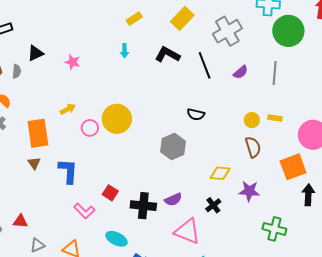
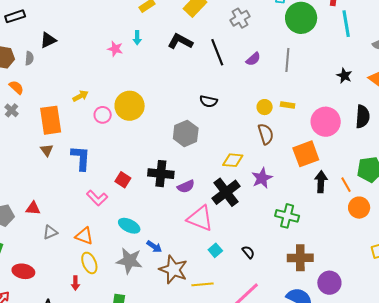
gray cross: (227, 31) -> (240, 18), size x0.7
pink star: (73, 62) -> (115, 49), moved
purple star: (249, 191) -> (262, 178), turned -30
black cross: (213, 205) -> (226, 192), size x1.8
black cross: (143, 206) -> (161, 174), moved

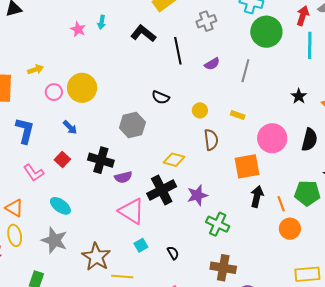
yellow circle: (265, 107) -> (200, 110), moved
purple star: (262, 178) -> (197, 195), moved
blue arrow: (154, 247) -> (70, 127), moved

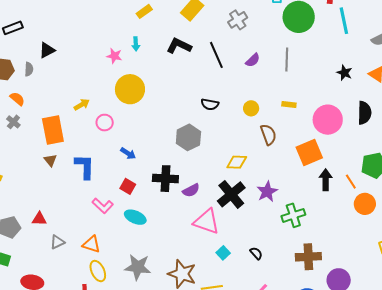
yellow circle: (82, 88) -> (130, 89), moved
cyan ellipse: (60, 206) -> (135, 217), moved
green cross: (218, 224) -> (293, 215), turned -30

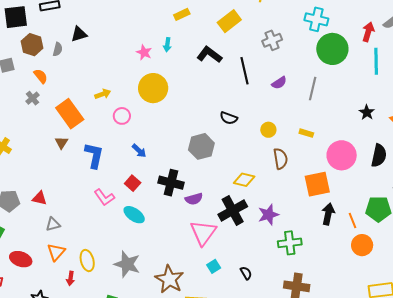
orange rectangle: (53, 130) -> (70, 114), turned -36
pink triangle: (207, 222) -> (203, 233), turned 36
orange triangle: (92, 244) -> (56, 252), moved, turned 42

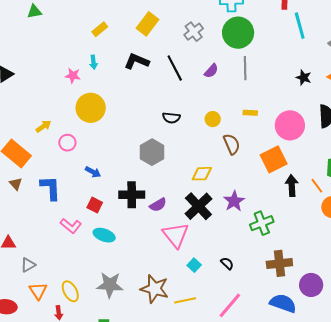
green circle: (332, 49) -> (238, 33), moved

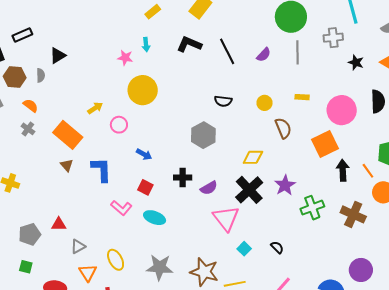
gray cross: (194, 32) -> (333, 38), moved, turned 30
black cross: (132, 195) -> (183, 178), size x0.7
brown cross: (279, 263) -> (353, 214), moved, turned 30
yellow ellipse: (70, 291) -> (116, 260), moved

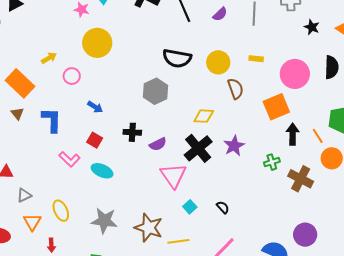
black semicircle: (223, 101) -> (177, 58), size x1.6
yellow circle: (265, 103) -> (218, 62), size x1.5
green cross: (312, 208) -> (272, 162), moved, size x0.7

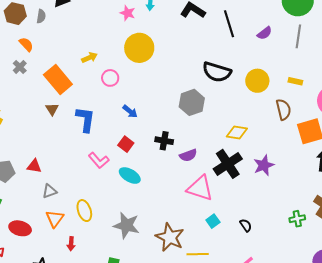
brown semicircle: (235, 89) -> (283, 110), moved
green cross: (272, 162) -> (297, 219), moved
pink triangle: (173, 176) -> (200, 188), turned -44

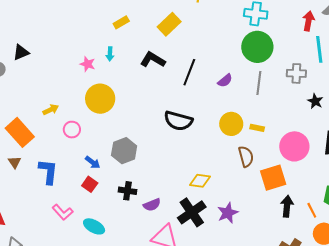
black line: (229, 24) -> (189, 72), turned 40
yellow circle: (257, 81) -> (231, 124), moved
gray hexagon: (192, 102) -> (124, 151), moved
red square: (126, 144) -> (90, 184), moved

